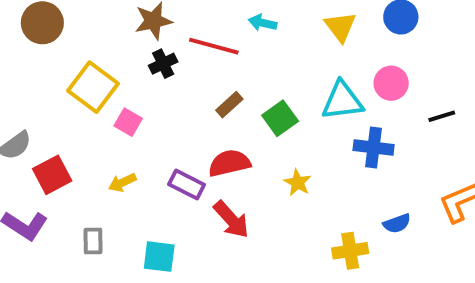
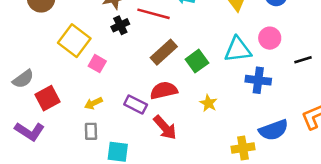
brown rectangle: (229, 105) -> (164, 52), size x1.5
blue semicircle: (397, 223) -> (274, 130), size x1.6
gray rectangle: (93, 241) -> (91, 131), moved

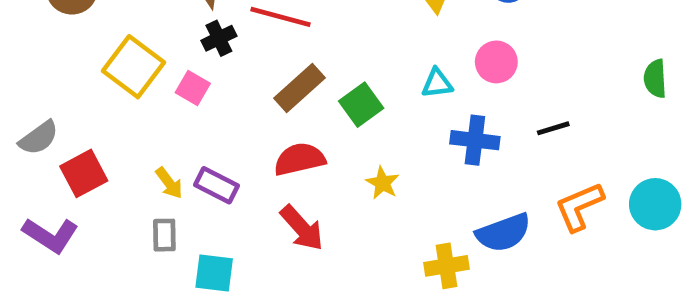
cyan triangle: (238, 50) -> (437, 83), size x0.6
black line: (303, 60) -> (553, 128), moved
pink square: (97, 64) -> (193, 88), moved
yellow arrow: (93, 103) -> (169, 183), turned -102
purple rectangle: (136, 104) -> (217, 185), moved

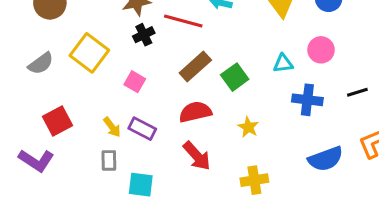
pink square: (193, 88) -> (135, 82), moved
gray semicircle: (39, 138) -> (41, 63), moved
yellow cross: (447, 266) -> (254, 180), moved

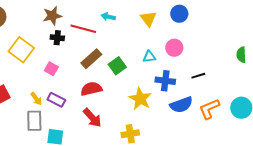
black cross: (144, 35) -> (57, 38), turned 32
yellow star: (248, 127) -> (140, 99), moved, size x1.6
blue semicircle: (326, 159) -> (181, 105), moved
gray rectangle: (109, 160) -> (34, 121), size x1.5

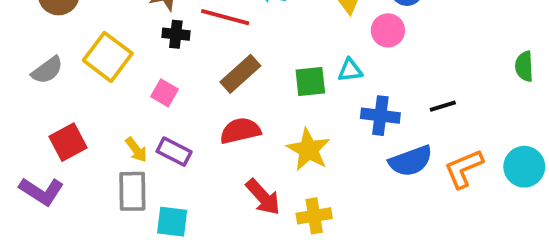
pink circle: (174, 48) -> (388, 30), moved
green square: (117, 66) -> (310, 82), moved, turned 30
yellow star: (140, 99) -> (308, 150), moved
red arrow: (92, 118) -> (263, 197), moved

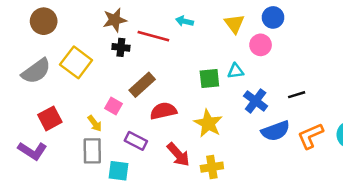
gray semicircle: (47, 70) -> (36, 71), size x1.4
brown rectangle: (240, 74) -> (142, 85), moved
pink square: (165, 93) -> (113, 106), moved
blue cross: (380, 116) -> (256, 101), turned 30
purple rectangle: (174, 152) -> (136, 141), moved

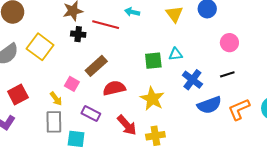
pink circle: (261, 45) -> (229, 43), moved

